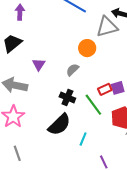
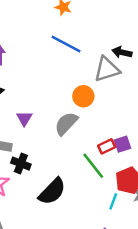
gray semicircle: (72, 70) -> (66, 124), size x1.5
black cross: (67, 98) -> (21, 164), moved
cyan line: (83, 139) -> (113, 201), moved

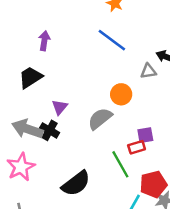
gray triangle: (107, 69) -> (148, 71), size x0.6
purple square: (122, 144) -> (145, 135), moved
black cross: (21, 164) -> (50, 130), moved

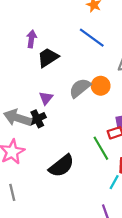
black trapezoid: (30, 77) -> (48, 57), moved
gray semicircle: (100, 119) -> (80, 88), moved
black cross: (50, 130) -> (37, 119), turned 35

